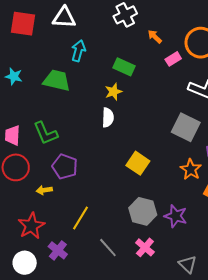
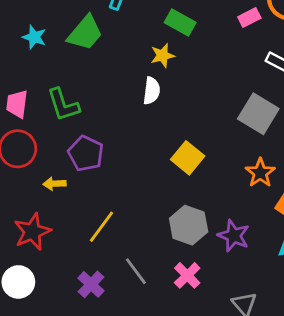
cyan star: (14, 76) -> (34, 37), moved
green trapezoid: (57, 80) -> (85, 33), turned 112
purple cross: (58, 250) -> (91, 284), moved

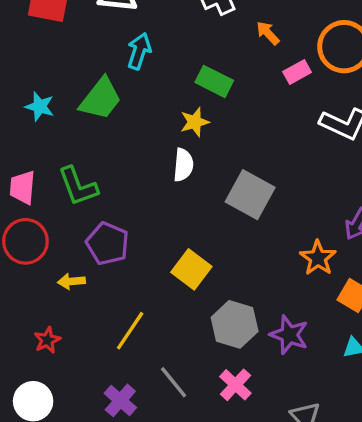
gray square: (258, 114) -> (250, 195), moved
yellow square: (188, 158) -> (191, 269), moved
red star: (32, 232) -> (47, 340), size x0.6

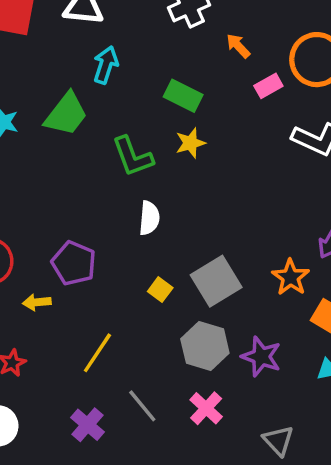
yellow star: (195, 122) -> (190, 143), moved
white semicircle: (183, 165) -> (149, 218), moved
green L-shape: (78, 186) -> (133, 156), moved
gray square: (250, 195) -> (216, 281), moved, turned 30
yellow square: (191, 269) -> (160, 290), size x0.6

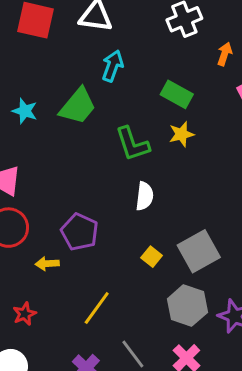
orange arrow: (238, 46) -> (225, 54), turned 60

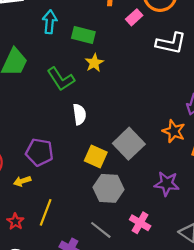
cyan arrow: (113, 66) -> (50, 22), moved
yellow square: (152, 257) -> (96, 156), size x1.5
gray hexagon: (187, 306) -> (108, 188), moved
yellow line: (97, 308) -> (46, 212), moved

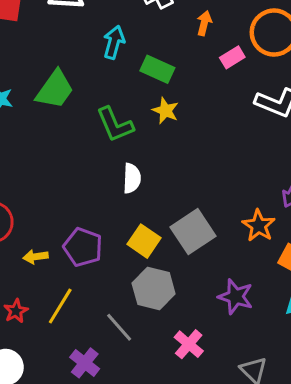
yellow star: (94, 63) -> (165, 111), turned -30
purple pentagon: (39, 152) -> (83, 247), moved
gray line: (101, 230) -> (119, 327), moved

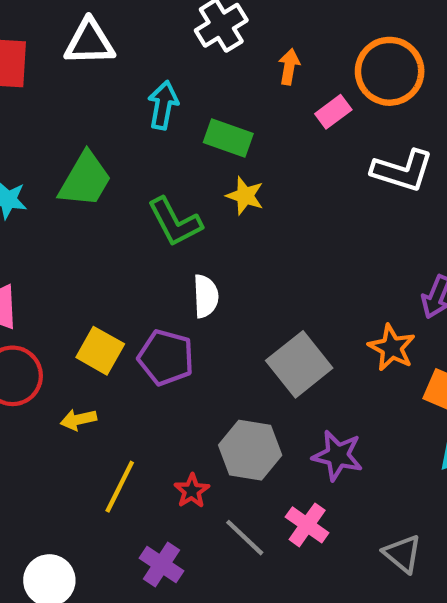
yellow square: (144, 241) -> (100, 351), moved
purple pentagon: (83, 247) -> (166, 357), moved
purple star: (236, 297) -> (338, 456), moved
red star: (16, 311) -> (192, 491), moved
gray line: (119, 327) -> (245, 538), moved

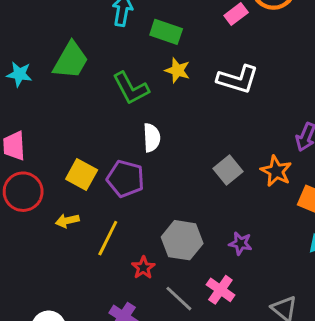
white L-shape: (402, 171) -> (238, 79), moved
gray square: (299, 364) -> (228, 170), moved, size x0.7
purple star: (338, 456) -> (240, 243), size x0.7
yellow line: (120, 487) -> (108, 238), moved

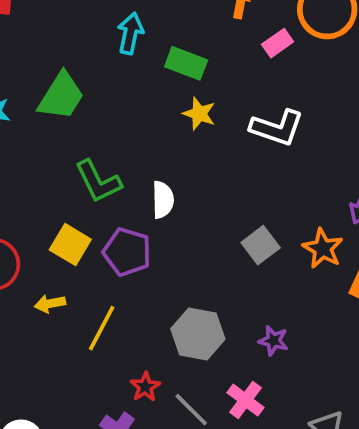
green L-shape: (131, 88) -> (98, 181), moved
red star: (143, 268) -> (145, 387), moved

